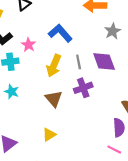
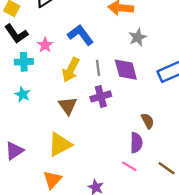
yellow triangle: (49, 135) -> (60, 144), size x1.6

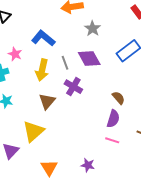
purple cross: (101, 96) -> (73, 87), turned -30
brown triangle: (68, 106) -> (47, 101), turned 30
purple semicircle: (136, 143) -> (113, 119), turned 30
yellow triangle: (60, 144) -> (33, 131), moved

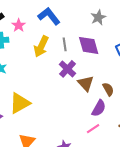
brown triangle: (47, 101) -> (86, 83), moved, turned -36
pink line: (112, 140) -> (93, 129), turned -64

